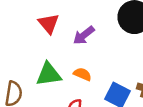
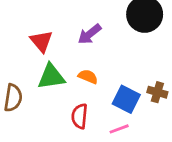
red triangle: (49, 24) -> (41, 41), moved

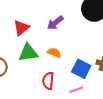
red triangle: (41, 41) -> (21, 28), turned 30

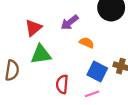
orange semicircle: (54, 53) -> (87, 43), moved

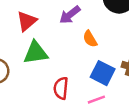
orange semicircle: (87, 43) -> (90, 39), turned -144

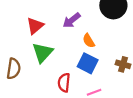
green triangle: (36, 53) -> (43, 53), turned -40
blue square: (103, 73) -> (88, 63), moved

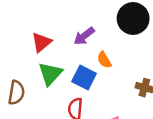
blue square: (88, 63) -> (84, 78), moved

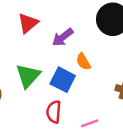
red triangle: (41, 42) -> (28, 23), moved

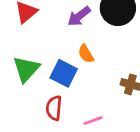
purple arrow: (63, 37) -> (79, 16), moved

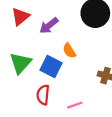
purple arrow: (79, 16) -> (49, 26), moved

